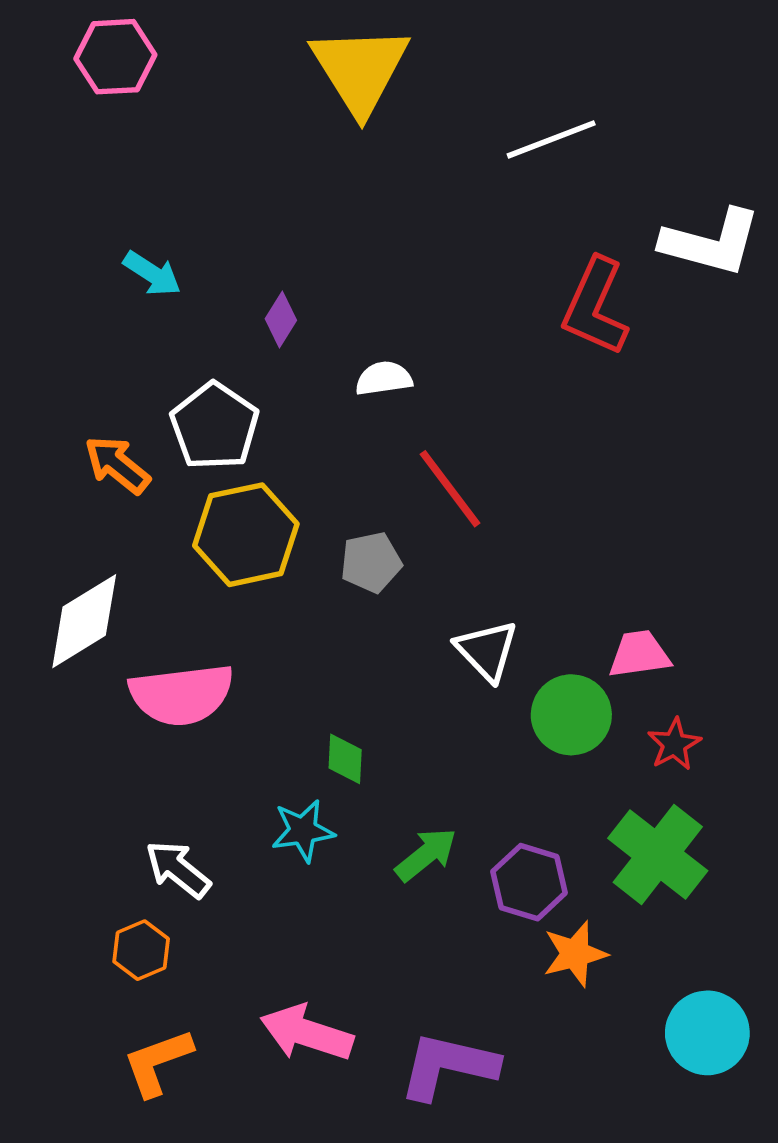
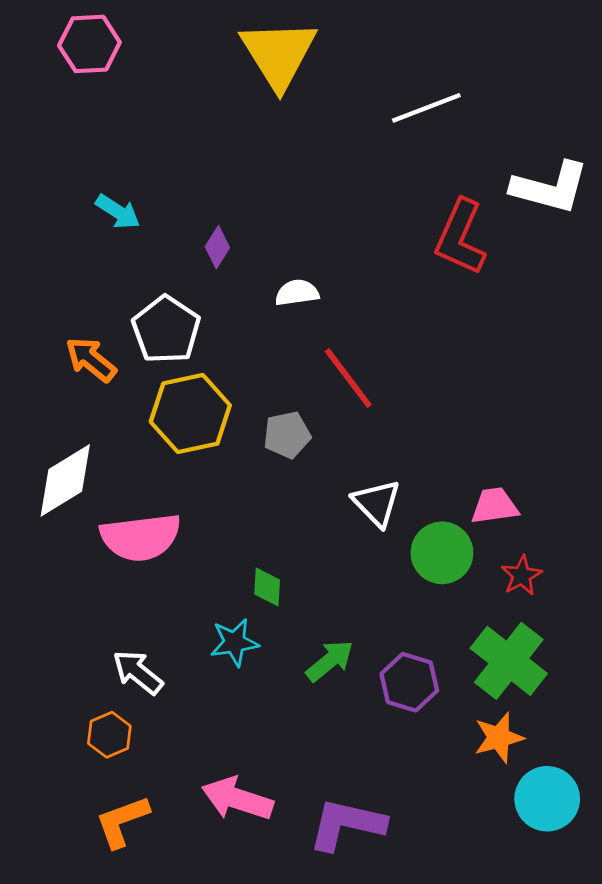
orange star: (575, 954) -> (499, 738), moved

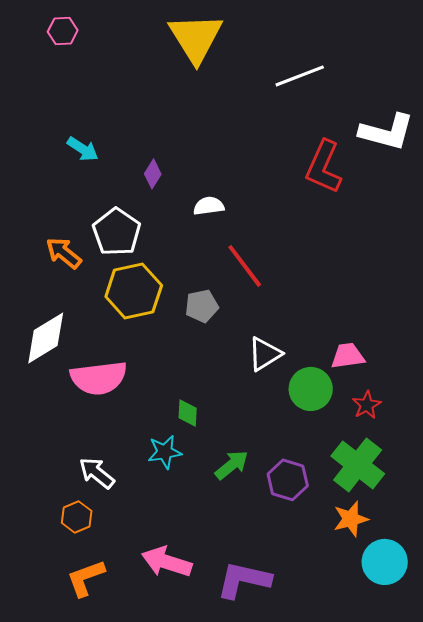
pink hexagon: (89, 44) -> (63, 31), size x0.7
white triangle: (377, 503) -> (265, 354), turned 42

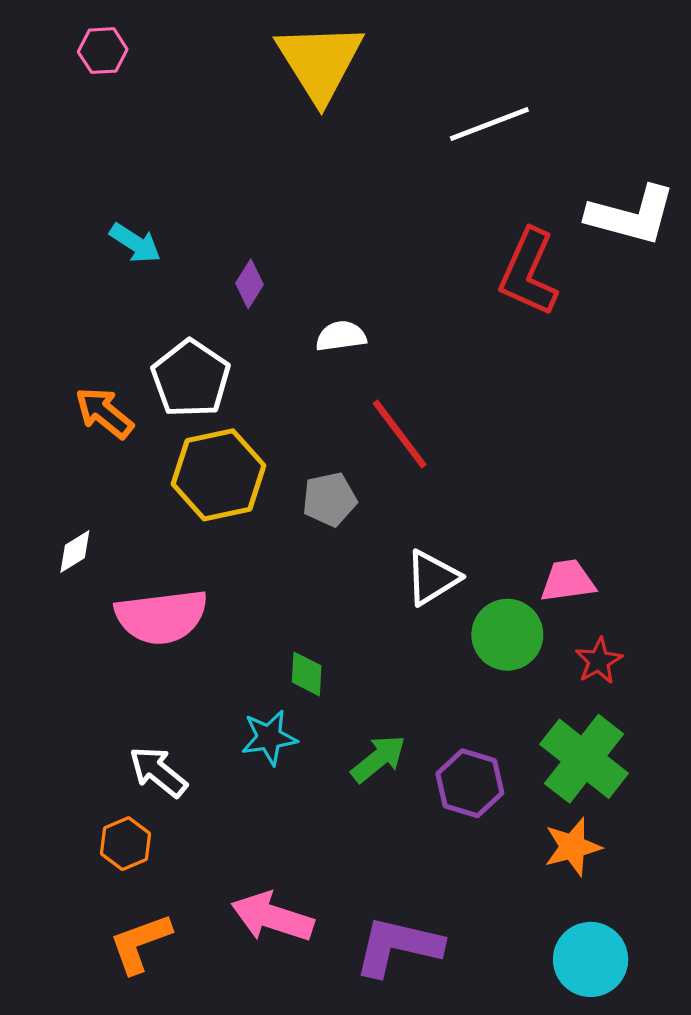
white diamond: (46, 338) -> (75, 552), size x0.5
cyan circle: (385, 562) -> (591, 959), moved

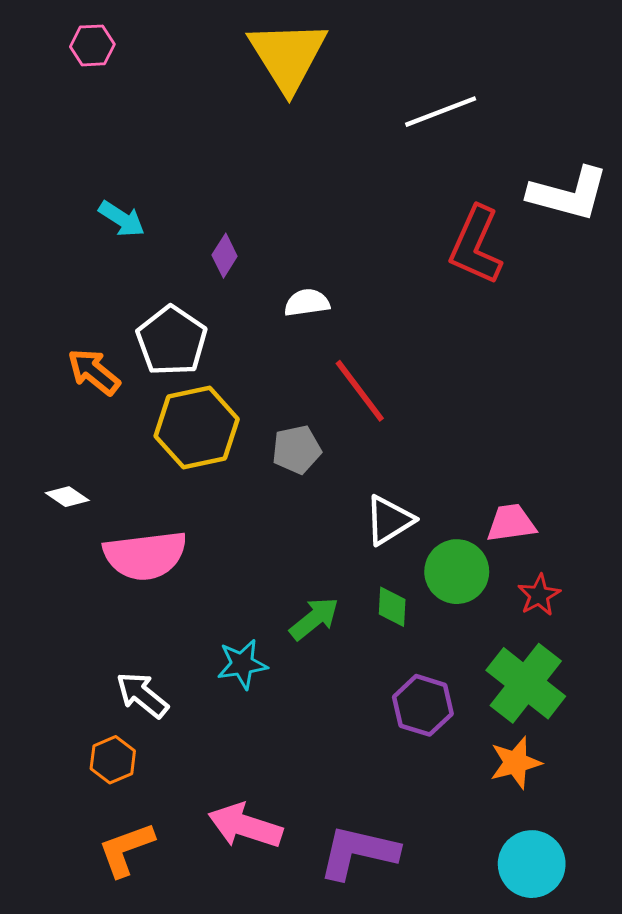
white diamond: (75, 552) -> (67, 497), turned 66
green diamond: (307, 674) -> (392, 607), moved
green arrow: (378, 759) -> (314, 619), moved

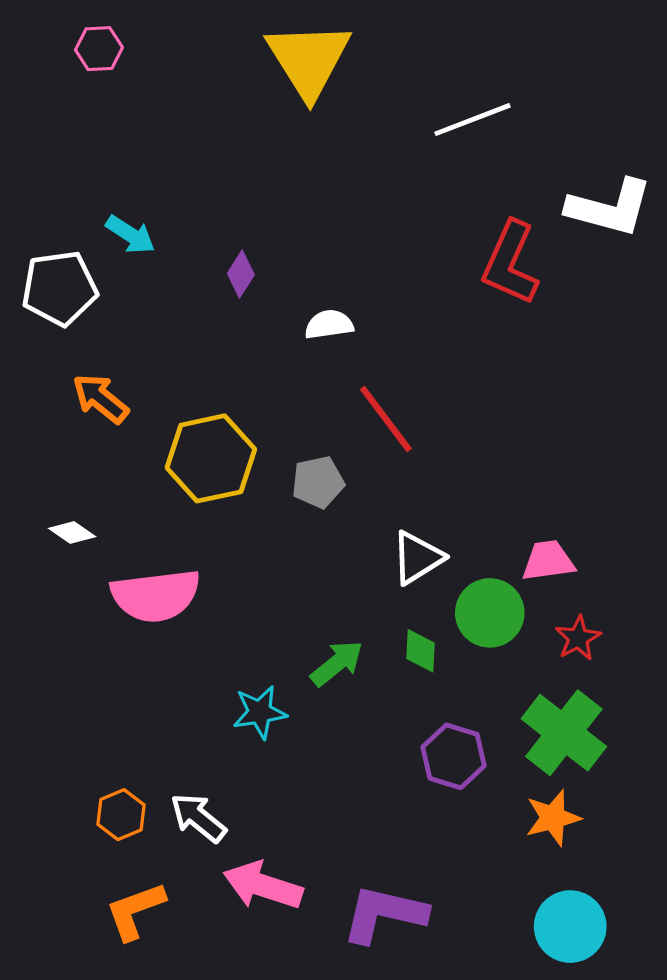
white pentagon: (172, 341) -> (60, 288), moved, turned 30
white arrow: (142, 695) -> (198, 818), moved

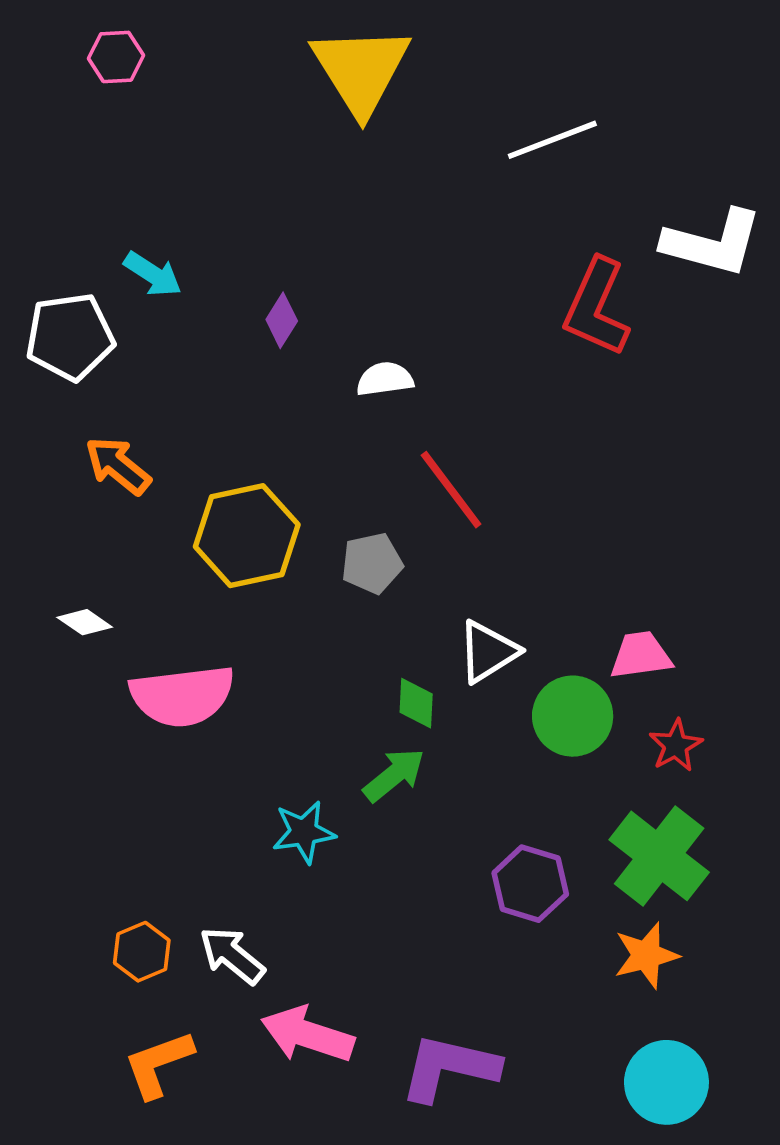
green diamond: (420, 651) -> (416, 703), moved

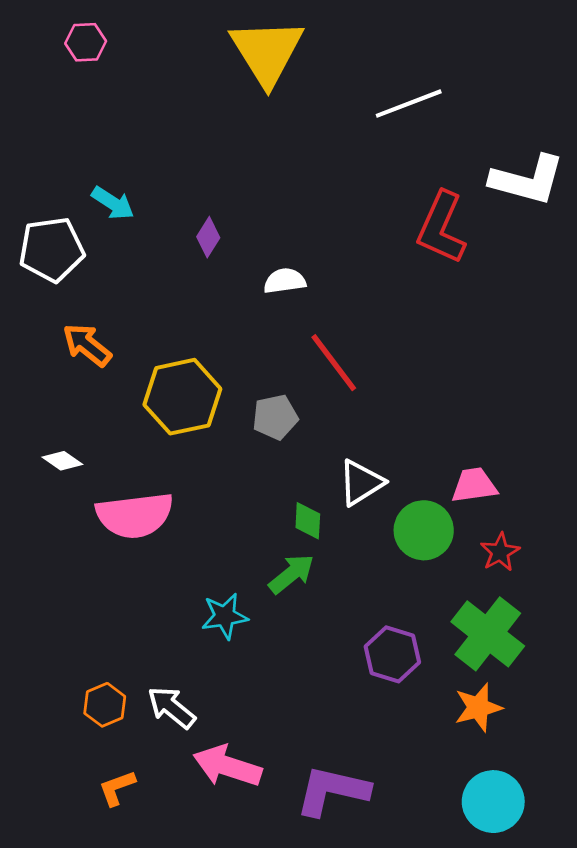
orange L-shape: (158, 1064) -> (117, 788), size x0.7

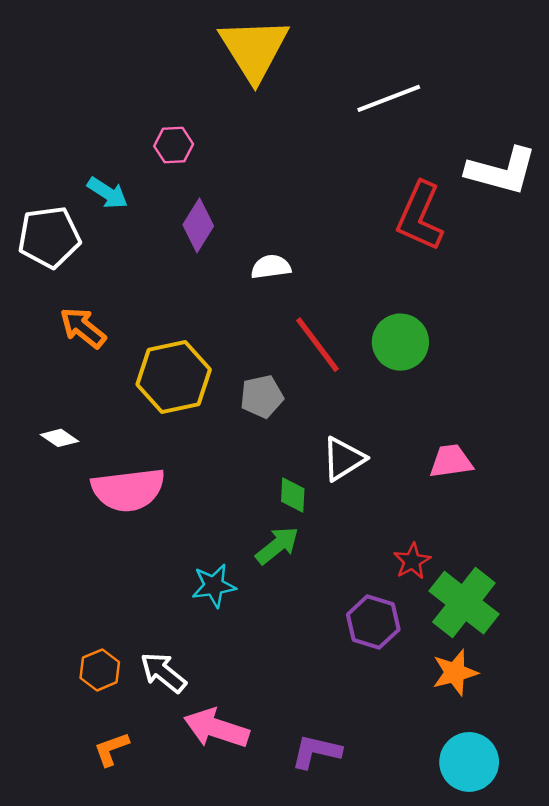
pink hexagon: (86, 42) -> (174, 145), moved
purple diamond: (208, 237) -> (198, 225), size x1.4
green circle: (424, 530) -> (400, 342), moved
red star: (500, 552) -> (412, 561), moved
purple L-shape: (332, 791) -> (316, 752), size x0.7

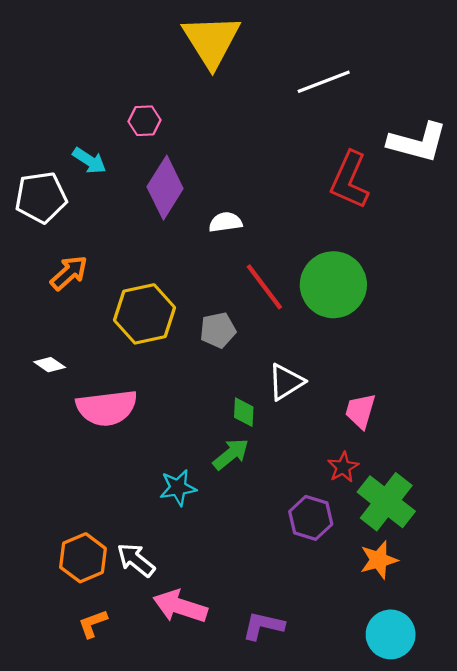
purple diamond: (198, 225) -> (165, 188), size x1.4
orange arrow: (83, 328) -> (69, 273), turned 99
green circle: (400, 342) -> (333, 285), size x1.4
pink trapezoid: (451, 461) -> (360, 411), moved, turned -66
orange hexagon: (100, 670) -> (83, 558), size x1.4

